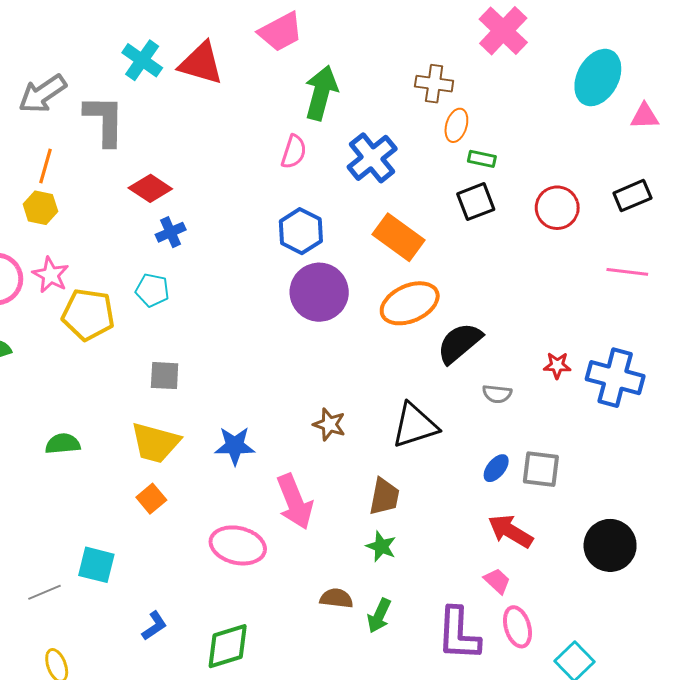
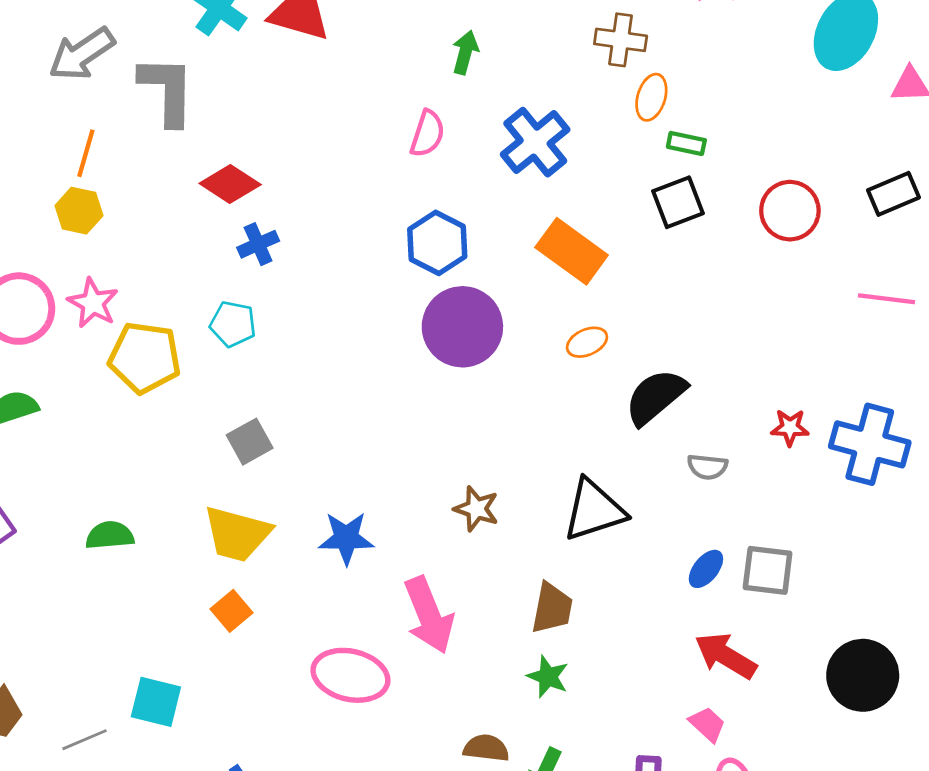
green arrow: (321, 93) -> (465, 52), size x0.6
orange ellipse: (410, 303) -> (587, 342), size x0.5
gray square: (165, 376) -> (250, 442), turned -32

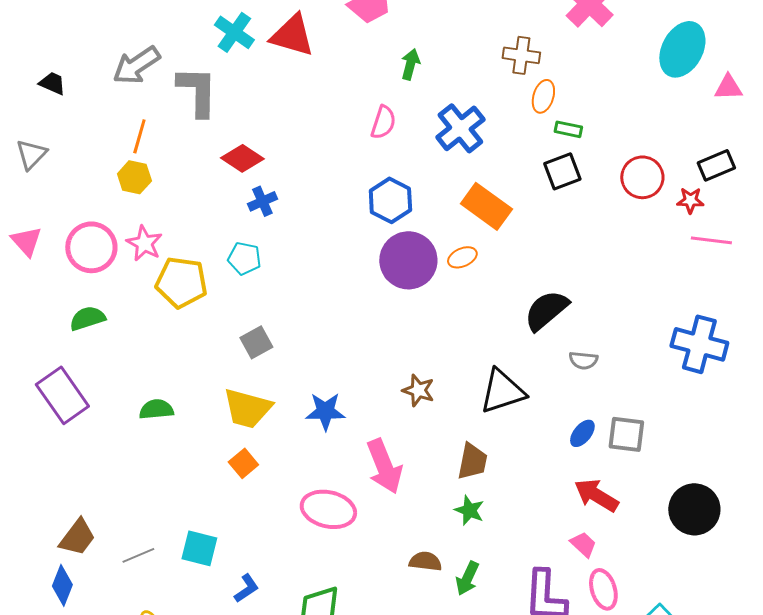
orange ellipse: (587, 342) -> (462, 257), moved
red star: (790, 428) -> (690, 200), moved
cyan square: (156, 702) -> (199, 548), moved

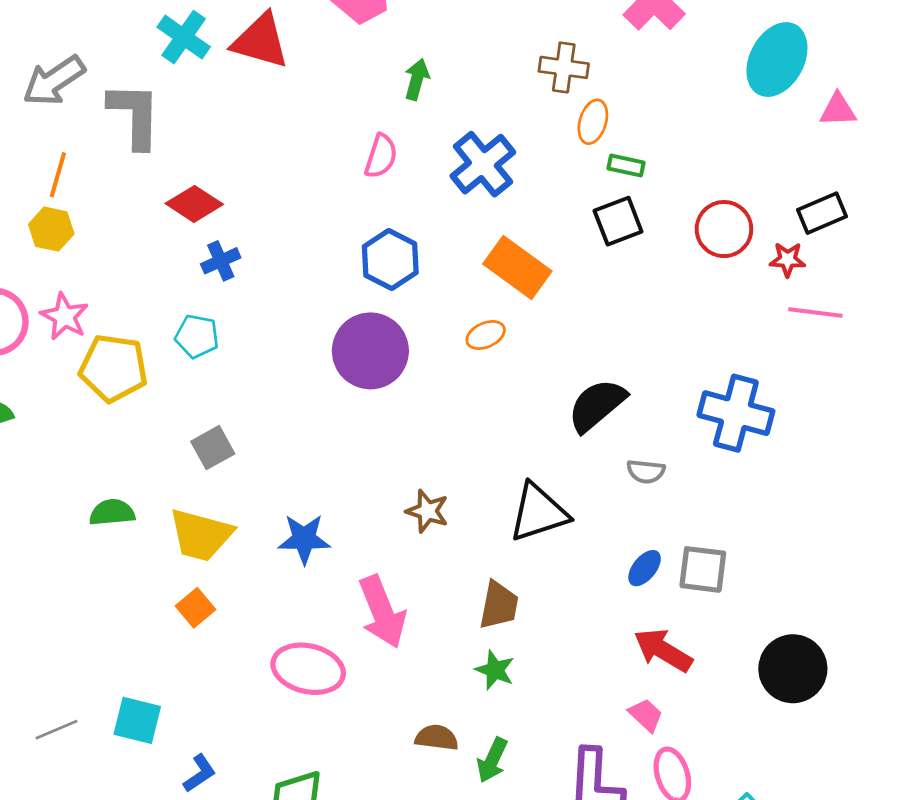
purple circle: (408, 260) -> (370, 351), moved
blue cross: (699, 344) -> (736, 413), moved
green semicircle: (156, 409) -> (112, 512), moved

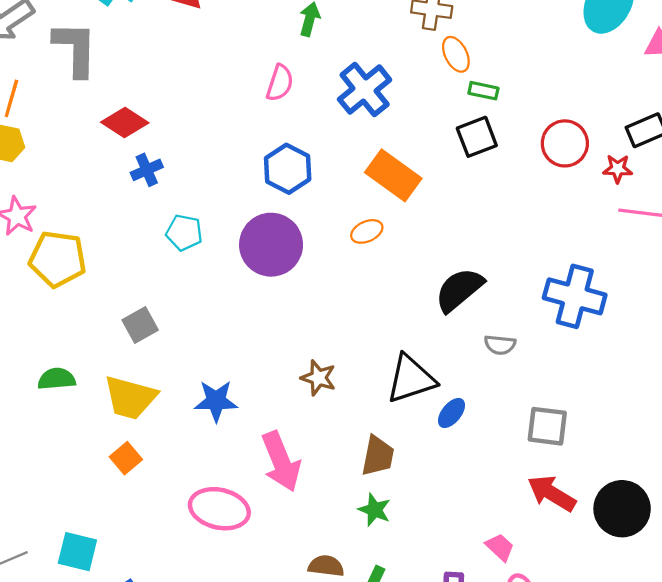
orange ellipse: (593, 122) -> (456, 54), turned -44
cyan pentagon: (197, 336) -> (184, 233), moved
blue ellipse: (645, 568) -> (452, 413), moved
red arrow: (663, 650) -> (552, 493), moved

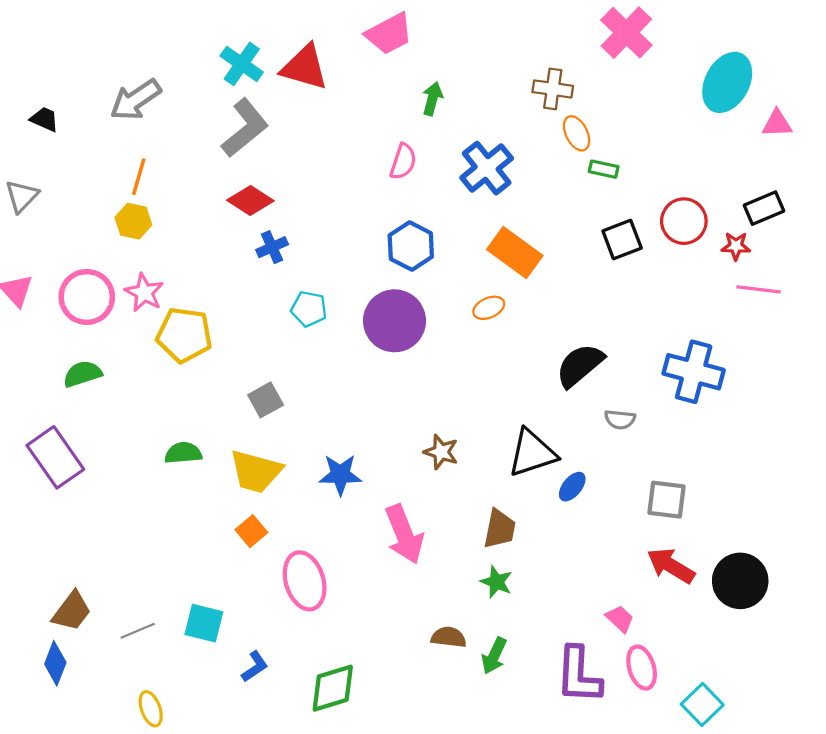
gray L-shape: (75, 49) -> (245, 128), moved, turned 50
black square: (477, 137) -> (622, 240), moved
pink ellipse: (219, 509) -> (305, 581), moved, turned 60

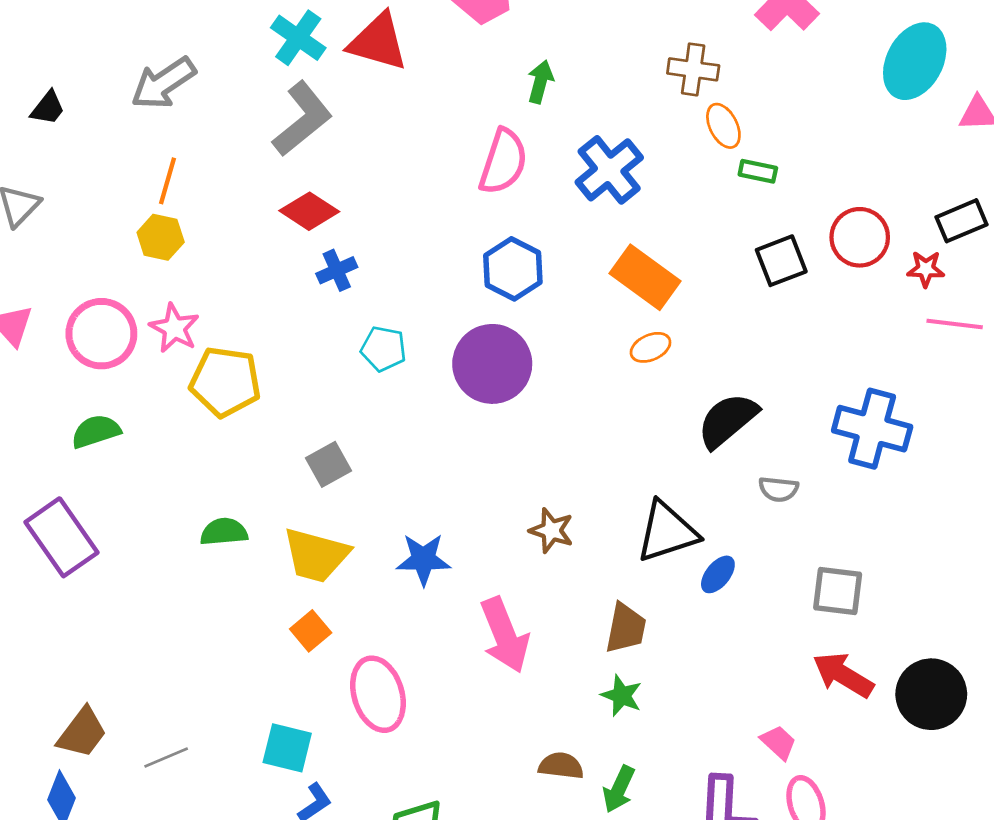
black trapezoid: (45, 119) -> (48, 108), turned 104
pink semicircle: (403, 162) -> (503, 162), size x1.4
orange ellipse: (489, 308) -> (651, 347), moved
cyan square: (204, 623) -> (287, 748), moved

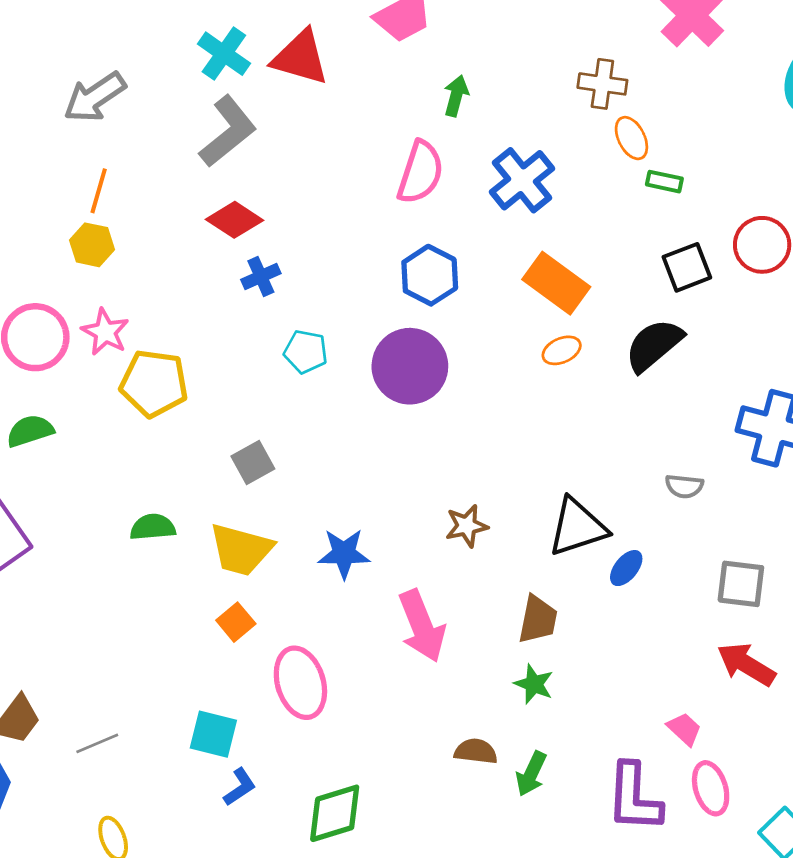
black semicircle: (728, 420) -> (654, 345), moved
brown star: (551, 530) -> (467, 526), turned -30

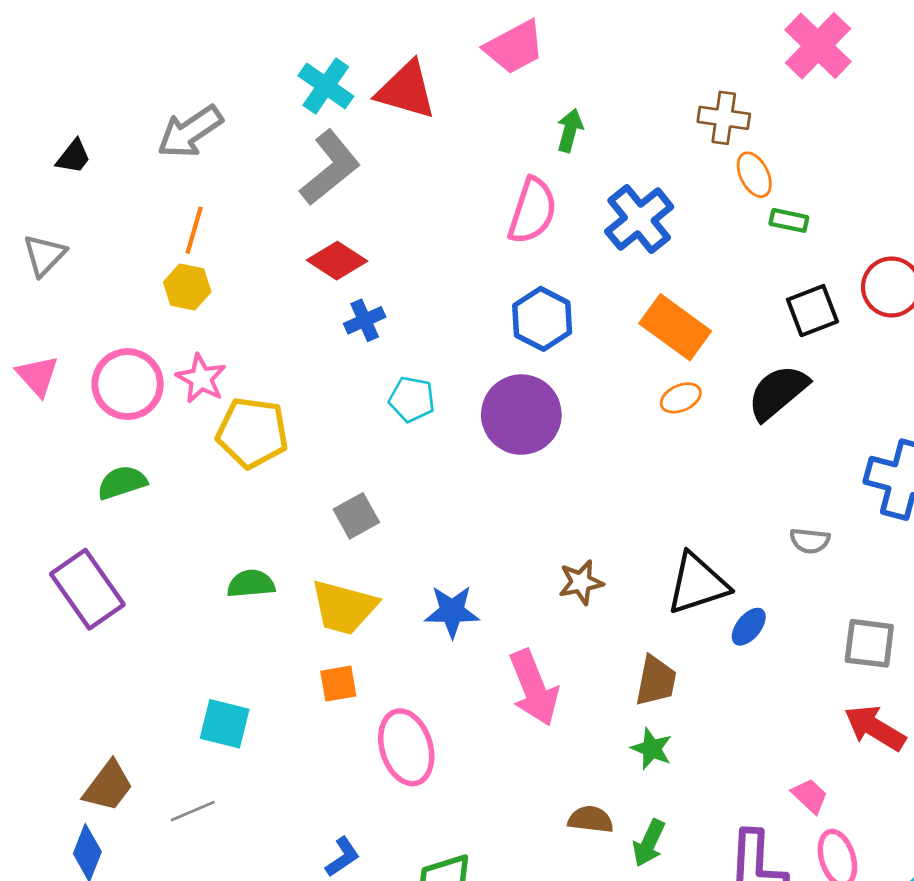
orange square: (236, 622) -> (338, 684), turned 30
cyan square: (213, 734) -> (225, 724), moved

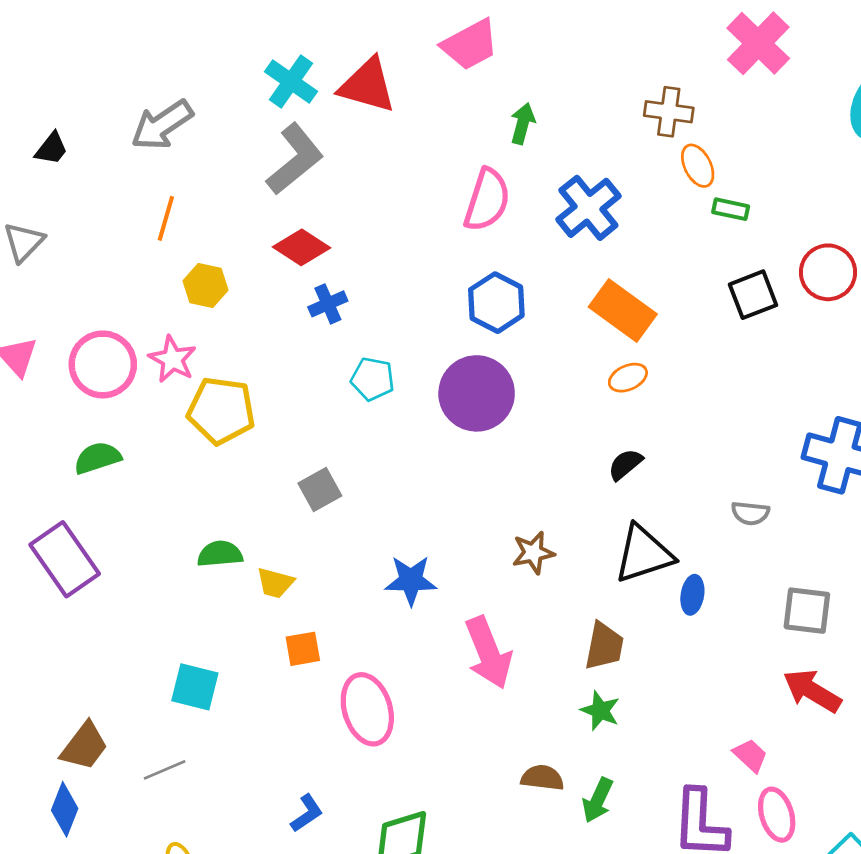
yellow hexagon: (187, 287) -> (205, 285), moved
black semicircle: (778, 392) -> (625, 464), moved, size x0.6
yellow trapezoid: (344, 607) -> (275, 583), moved, size x0.6
blue ellipse: (749, 627) -> (692, 595), turned -30

